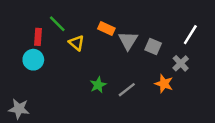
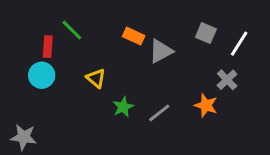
gray triangle: (128, 41) -> (161, 51), turned 30
yellow triangle: (76, 43) -> (96, 78), moved
gray square: (153, 47) -> (206, 33), moved

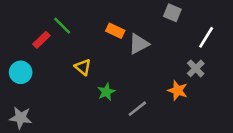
gray square: (206, 33) -> (172, 13), moved
red rectangle: (48, 47) -> (41, 40), turned 42
cyan circle: (42, 75) -> (21, 72), moved
gray line: (159, 113) -> (137, 109), moved

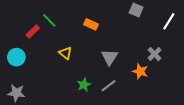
white line: (206, 37) -> (169, 21), moved
gray triangle: (139, 44) -> (109, 57), moved, turned -30
green star: (106, 92) -> (84, 85), moved

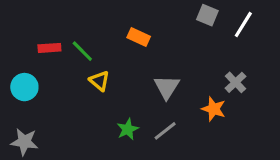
green line: (49, 20) -> (82, 51), moved
white line: (169, 21) -> (243, 24), moved
red rectangle: (33, 32) -> (49, 48), turned 40

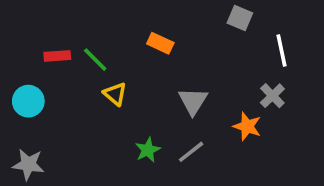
white line: (243, 24) -> (282, 50), moved, turned -44

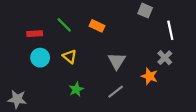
green line: (95, 60) -> (64, 25), moved
cyan circle: (28, 101) -> (40, 58), moved
green star: (148, 150) -> (76, 89), moved

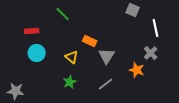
green line: (64, 25) -> (63, 14), moved
orange rectangle: (97, 26) -> (90, 41), moved
yellow triangle: (70, 57) -> (72, 57), moved

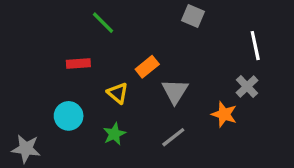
gray square: (133, 10) -> (193, 16), moved
red rectangle: (32, 31) -> (78, 64), moved
orange rectangle: (90, 41) -> (147, 67), turned -64
cyan circle: (37, 53) -> (69, 116), moved

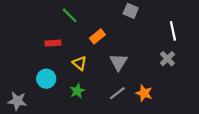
orange rectangle: (147, 67) -> (97, 36), moved
orange star: (224, 114) -> (144, 93), moved

